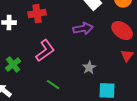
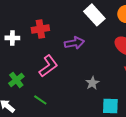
purple arrow: (83, 29) -> (74, 43), moved
green line: (53, 85) -> (40, 100), moved

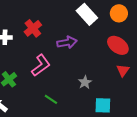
red cross: (40, 29) -> (33, 28), turned -30
green line: (40, 100) -> (51, 99), moved

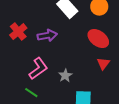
red cross: (33, 28) -> (18, 32), moved
pink L-shape: (41, 65) -> (38, 69), moved

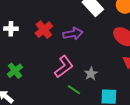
green line: (31, 93) -> (74, 90), moved

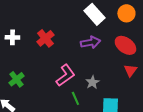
purple arrow: (73, 34) -> (90, 42), moved
green line: (74, 90) -> (75, 98), turned 32

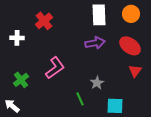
white rectangle: (94, 14) -> (99, 15), turned 40
red cross: (45, 38) -> (44, 21), moved
pink L-shape: (65, 75) -> (55, 68), moved

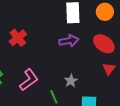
red cross: (44, 21) -> (18, 38), moved
pink L-shape: (55, 68) -> (29, 80), moved

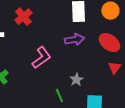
red cross: (18, 38) -> (23, 17), moved
pink L-shape: (29, 80) -> (41, 58), moved

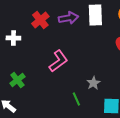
purple arrow: (74, 40) -> (68, 18), moved

